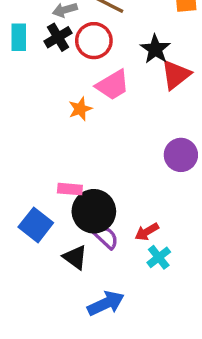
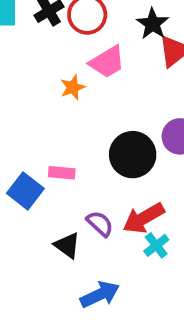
black circle: (94, 211) -> (133, 155), moved
blue square: (36, 225) -> (25, 191), moved
red arrow: (147, 232) -> (144, 218), size x1.6

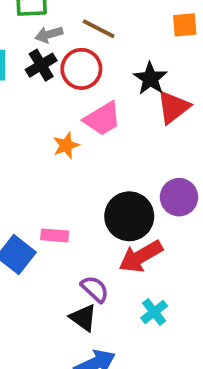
red arrow: (144, 218) -> (141, 256), moved
black triangle: (67, 245) -> (83, 318), moved

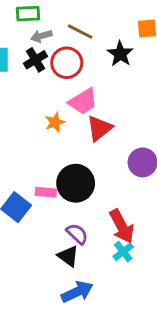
black star: (150, 78) -> (120, 54), moved
red triangle: (173, 107) -> (99, 128), moved
black circle: (129, 216) -> (76, 183), moved
red arrow: (141, 256) -> (122, 226), moved, turned -88

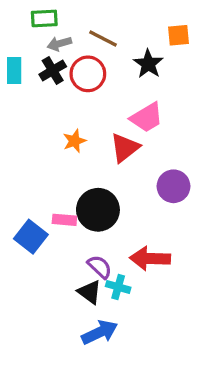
pink trapezoid: (83, 101) -> (147, 117), moved
red arrow: (122, 226) -> (150, 258), turned 120
cyan cross: (123, 252) -> (118, 287), moved, turned -36

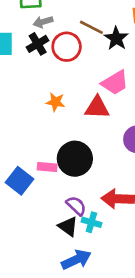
brown line: (103, 39) -> (91, 27), moved
orange star: (74, 141) -> (55, 102), turned 30
red triangle: (125, 148) -> (97, 108), turned 40

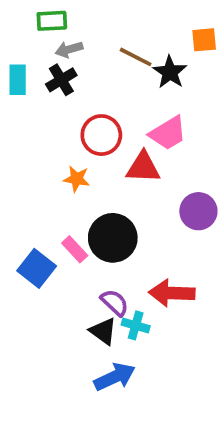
red circle: (67, 47) -> (101, 135), moved
orange star: (55, 102) -> (77, 179), moved
pink rectangle: (47, 167) -> (75, 249), turned 42

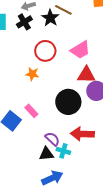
black star: (170, 72) -> (50, 18), moved
red triangle: (143, 167) -> (86, 75), moved
black circle: (113, 238) -> (68, 102), moved
black triangle: (103, 331) -> (46, 154), turned -42

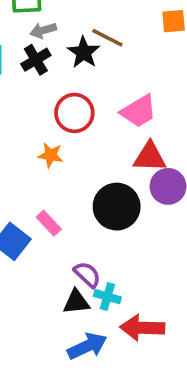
red arrow: (82, 134) -> (142, 328), moved

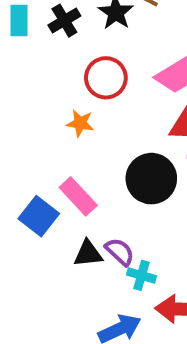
pink rectangle: (49, 223) -> (78, 196), size x1.4
black triangle: (76, 302) -> (88, 254), moved

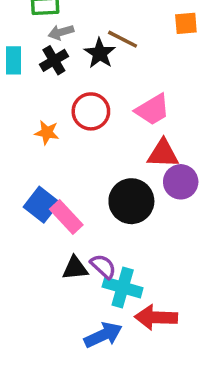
orange star: (80, 123) -> (47, 133), moved
blue square: (39, 216) -> (42, 205), moved
cyan cross: (141, 275) -> (123, 287), size x1.5

